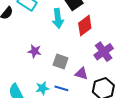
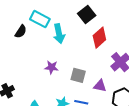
cyan arrow: (58, 18) -> (59, 34), moved

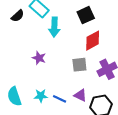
gray square: (78, 75) -> (79, 65), moved, turned -35
purple triangle: (100, 86) -> (80, 95), moved

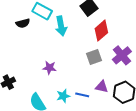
black semicircle: (18, 16) -> (23, 23), turned 40
purple star: (39, 58) -> (50, 68), moved

